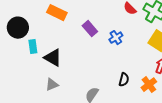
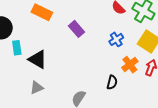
blue cross: (116, 38) -> (116, 39), moved
orange cross: (149, 85) -> (130, 65), moved

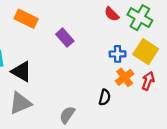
blue cross: (116, 39) -> (118, 54), moved, turned 32
gray triangle: (37, 88) -> (20, 103), size x1.5

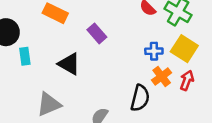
black triangle: (21, 72) -> (69, 64), moved
black semicircle: (105, 97) -> (140, 98), size x1.5

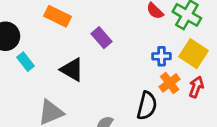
cyan rectangle: (25, 56) -> (25, 62), turned -30

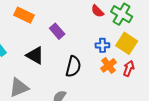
black semicircle: (147, 106) -> (73, 66), moved

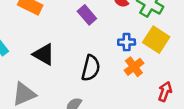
purple rectangle: (57, 31) -> (87, 15), moved
red arrow: (129, 68) -> (165, 92), moved

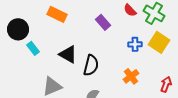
orange cross: (134, 67) -> (131, 76), moved
black semicircle: (91, 68) -> (91, 65), moved

